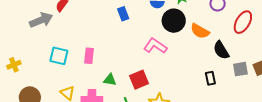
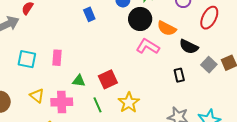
pink L-shape: (155, 46) -> (148, 46), moved
black semicircle: (221, 50) -> (189, 47), turned -30
gray square: (240, 69) -> (209, 65), turned -35

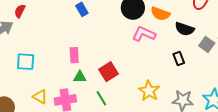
pink rectangle: (57, 58) -> (74, 55), moved
yellow star: (129, 103) -> (149, 91), moved

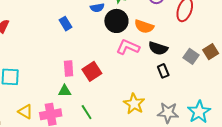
black semicircle: (185, 29) -> (158, 48), moved
pink rectangle: (74, 55) -> (69, 69), moved
red square: (108, 72) -> (92, 71), moved

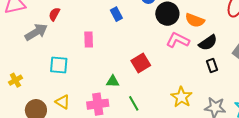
black semicircle: (158, 48) -> (208, 43), turned -54
pink rectangle: (69, 69) -> (89, 40), moved
yellow triangle: (25, 112) -> (63, 102), moved

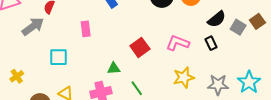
pink L-shape: (178, 40) -> (178, 43), moved
black semicircle: (208, 43) -> (217, 19), moved
yellow star: (182, 97) -> (184, 77), turned 30

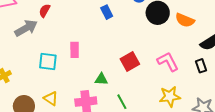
pink rectangle: (86, 29) -> (75, 50), moved
pink L-shape: (178, 43) -> (168, 62), turned 35

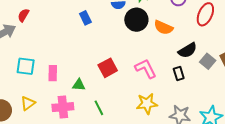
pink rectangle: (75, 50) -> (53, 73), moved
yellow triangle: (51, 98) -> (28, 103), turned 49

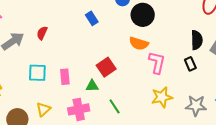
red semicircle: (23, 15) -> (42, 33), moved
orange semicircle: (163, 28) -> (139, 43), moved
black semicircle: (188, 50) -> (197, 40), turned -54
red square: (108, 68) -> (106, 67), moved
pink L-shape: (146, 69) -> (157, 63), turned 45

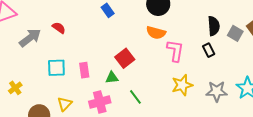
red semicircle: (42, 33) -> (59, 28), turned 104

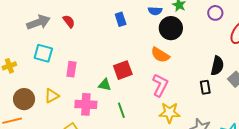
pink L-shape: (175, 51) -> (160, 85), moved
cyan square: (56, 68) -> (43, 53), moved
pink rectangle: (84, 70) -> (71, 69), moved

